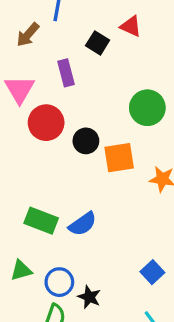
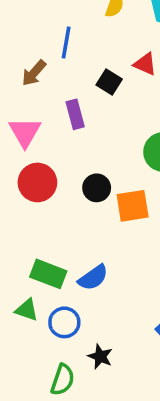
red circle: (46, 123) -> (37, 182), moved
green triangle: (21, 270) -> (27, 310), moved, turned 35
blue circle: (59, 282) -> (64, 322), moved

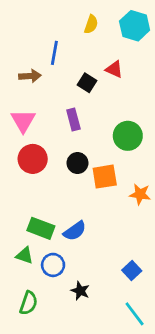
brown arrow: (34, 73) -> (30, 76), turned -135
purple rectangle: (75, 114) -> (73, 120), moved
green semicircle: (63, 380) -> (29, 303), moved

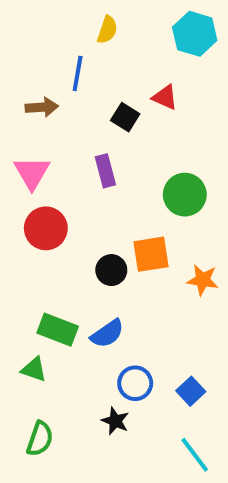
yellow semicircle: (91, 24) -> (107, 30), moved
black circle: (77, 163) -> (111, 270), moved
blue circle: (53, 265) -> (135, 383), moved

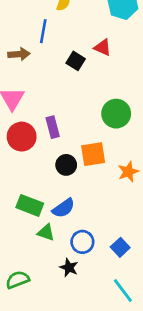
purple rectangle: (105, 171) -> (53, 127), moved
orange star: (203, 280) -> (128, 172), turned -30
green triangle: (34, 369) -> (46, 232), moved
green semicircle: (40, 439) -> (18, 280), turned -130

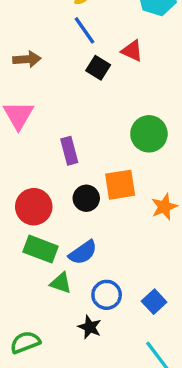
blue line: (43, 31) -> (85, 30), moved, turned -45
red circle: (22, 137) -> (34, 207), moved

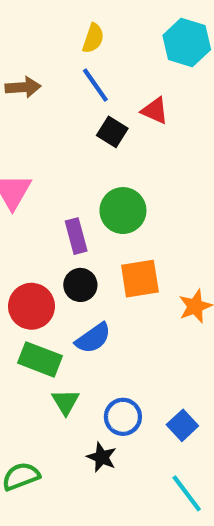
brown arrow: (27, 59) -> (23, 87), moved
green circle: (149, 134) -> (123, 211), moved
black circle: (86, 198) -> (80, 285), moved
blue semicircle: (83, 252) -> (93, 338), moved
green triangle: (61, 283) -> (66, 402), turned 40

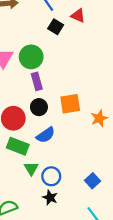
green circle: (123, 211) -> (31, 57), moved
blue circle: (123, 417) -> (51, 176), moved

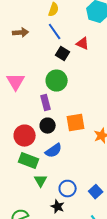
green circle: (31, 57) -> (57, 81), moved
blue circle: (51, 176) -> (68, 189), moved

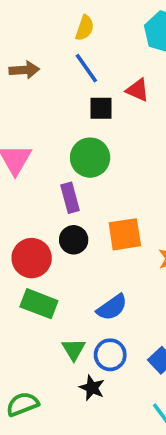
black square: (63, 54) -> (101, 108), turned -32
blue semicircle: (54, 151) -> (112, 307), moved
green triangle: (41, 181) -> (74, 349), moved

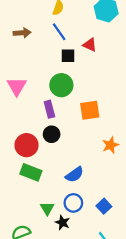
orange square: (125, 234) -> (90, 110), moved
green triangle: (74, 349) -> (47, 208), moved

